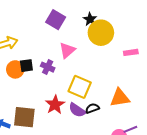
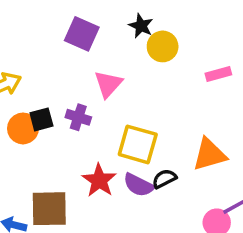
yellow circle: (101, 33) -> (163, 46), size x0.7

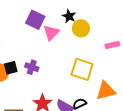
pink triangle: (108, 84) -> (51, 33), moved
yellow square: (138, 144) -> (82, 69), moved

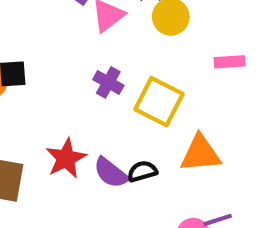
purple cross: (32, 67) -> (108, 82), moved

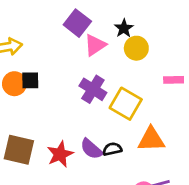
purple cross: (108, 82) -> (93, 89), size x1.4
red star: (66, 158) -> (60, 154), moved

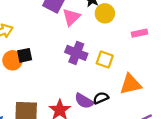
yellow square: (126, 104) -> (105, 60), size x0.7

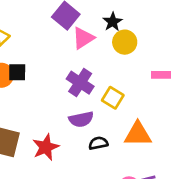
purple semicircle: (84, 101) -> (81, 119), moved, turned -54

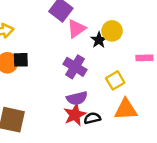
black star: (113, 22) -> (99, 40), moved
yellow square: (113, 98) -> (115, 80), moved, turned 30
red star: (46, 147) -> (75, 115), moved

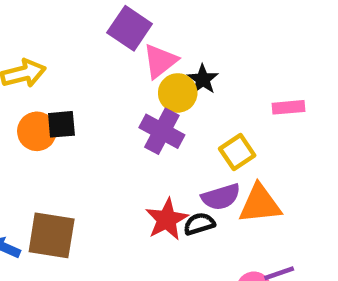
yellow circle: (112, 31) -> (178, 93), moved
purple semicircle: (77, 98) -> (221, 197), moved

